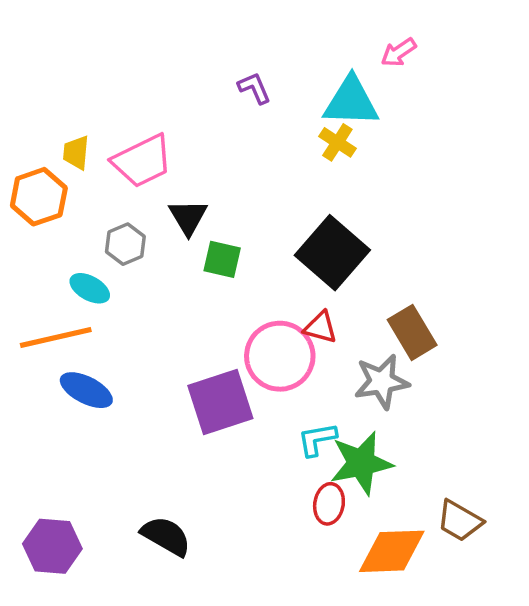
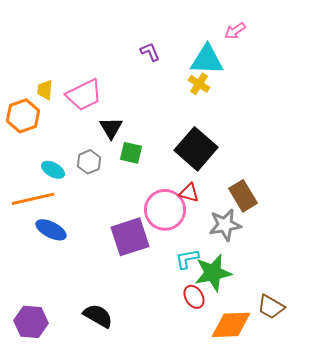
gray hexagon: (125, 244) -> (89, 162), moved
red ellipse: (329, 504) -> (194, 297), turned -40

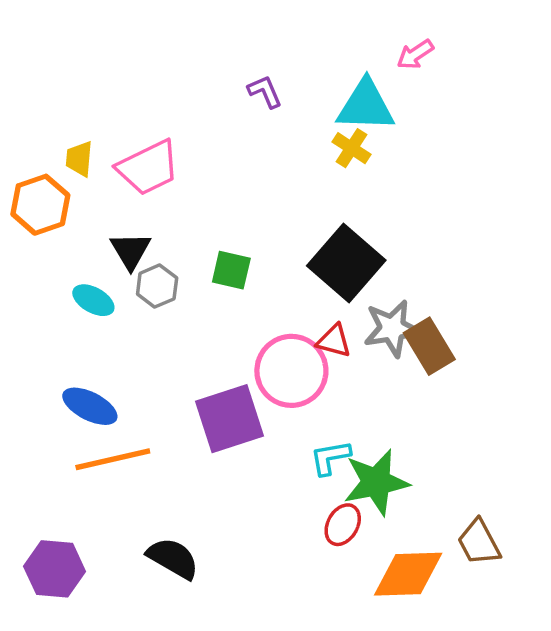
black triangle: (111, 128) -> (131, 251), moved
orange line: (33, 199) -> (113, 459), moved
gray star: (225, 225) -> (392, 328), moved
red ellipse: (194, 297) -> (343, 525), turned 60
brown trapezoid: (271, 307) -> (479, 542), turned 32

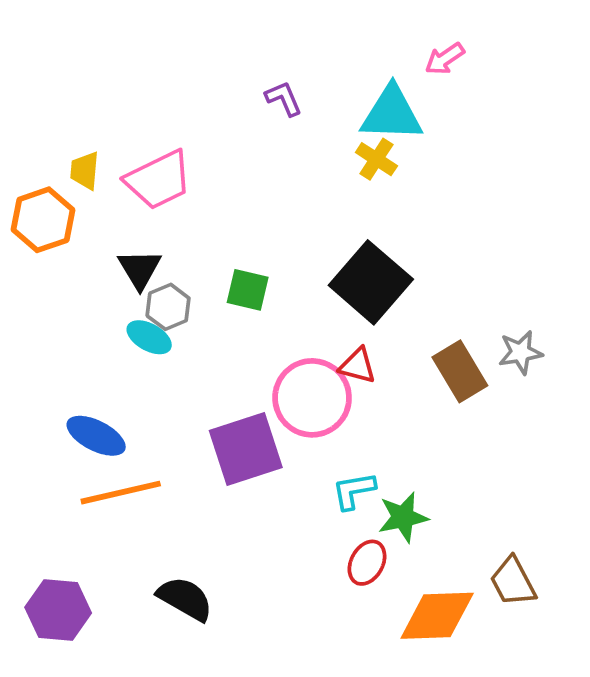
cyan ellipse: (93, 300) -> (149, 337), moved
gray star: (392, 328) -> (520, 352), moved, size x0.7
green star: (376, 482) -> (403, 517), size x0.7

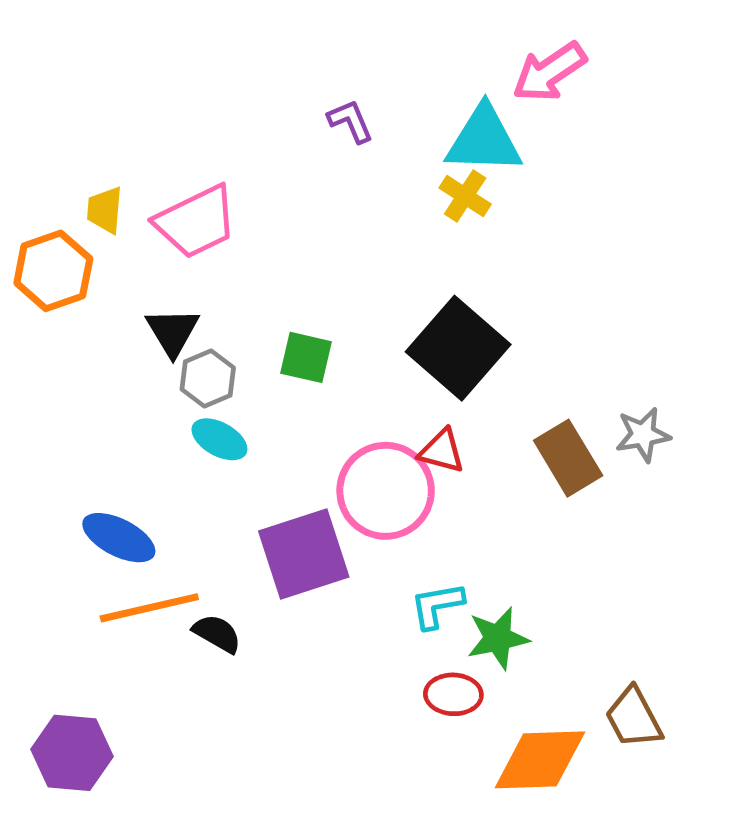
pink arrow: (445, 59) -> (549, 72), size x1.5
cyan ellipse: (149, 337) -> (219, 439), moved
red ellipse: (367, 563) -> (453, 694), turned 63
black semicircle: (185, 599) -> (217, 634), moved, size x0.7

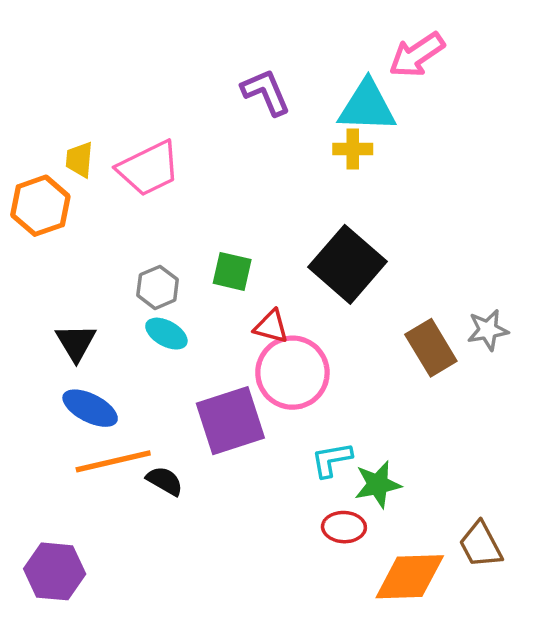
purple L-shape: (350, 121) -> (266, 92), size x1.4
yellow cross: (465, 196) -> (353, 149), turned -33
black triangle: (173, 332) -> (76, 342), moved
red triangle: (442, 451) -> (271, 326), moved

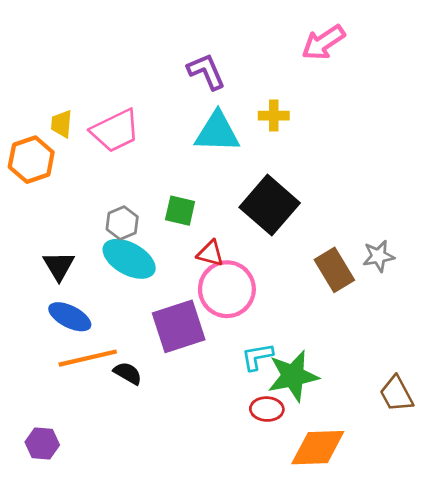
cyan triangle: (367, 106) -> (217, 132), moved
cyan ellipse: (166, 334) -> (129, 259), size x1.6
green star: (378, 484) -> (293, 376), size x1.4
brown trapezoid: (481, 545) -> (396, 394), moved
purple hexagon: (55, 571) -> (42, 444), size x0.7

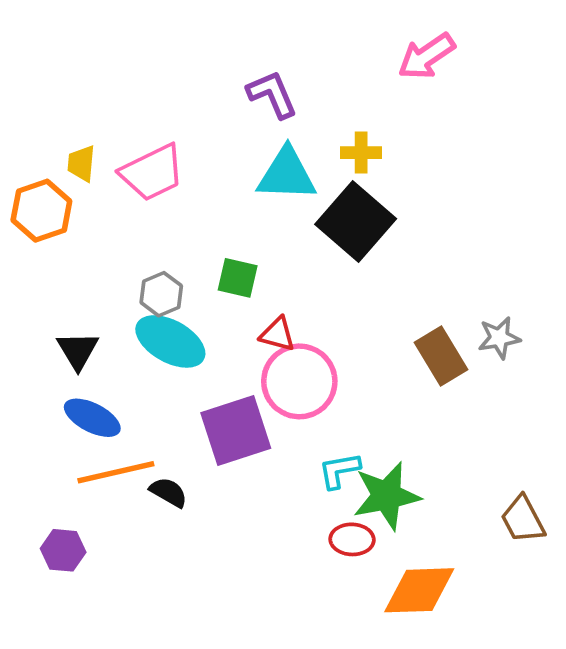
black square: (270, 205) -> (356, 222), moved
purple hexagon: (42, 444) -> (63, 550), moved

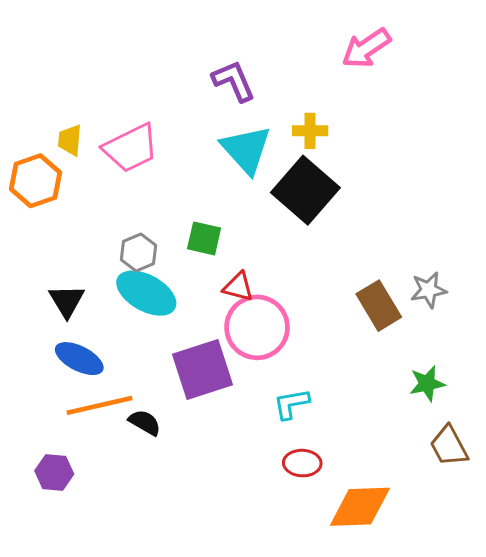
cyan triangle: (287, 174) -> (246, 150), turned 46
green star: (387, 496) -> (427, 384), moved, size x0.6

